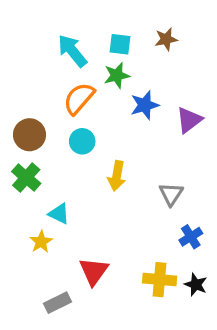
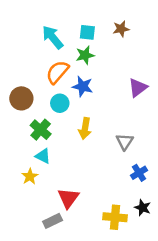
blue star: (145, 105) -> (83, 86), moved, turned 30
green cross: (26, 178) -> (41, 130), moved
yellow cross: (160, 280) -> (115, 217), moved
gray rectangle: (57, 303) -> (53, 221), moved

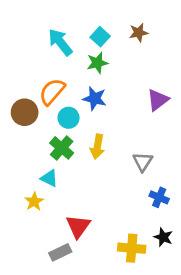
cyan square: (87, 32) -> (100, 37), turned 35
orange semicircle: (57, 72) -> (52, 92), moved
green cross: (41, 130) -> (62, 148), moved
blue cross: (139, 173) -> (159, 197), turned -35

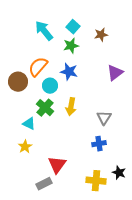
brown star: (139, 33) -> (101, 35), moved
cyan triangle: (49, 178) -> (29, 124), moved
blue cross: (159, 197) -> (99, 144), moved, turned -32

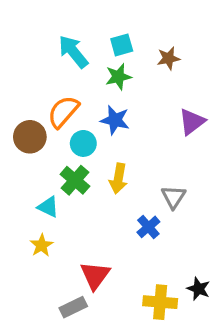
cyan square: (73, 27) -> (122, 45), turned 32
blue cross: (99, 144) -> (148, 227), moved, turned -32

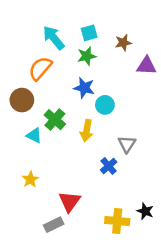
orange semicircle: (63, 112) -> (40, 68), moved
purple triangle: (192, 122) -> (146, 66), moved, turned 40
cyan circle: (83, 143) -> (105, 105), moved
green cross: (75, 180) -> (55, 120), moved
cyan triangle: (48, 207) -> (34, 135), moved

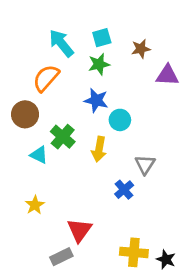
black star: (145, 211) -> (166, 259), moved

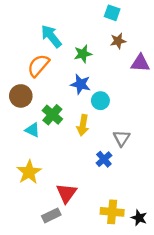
cyan square: (102, 38) -> (112, 13), moved, turned 35
yellow star: (35, 205) -> (29, 172), size x1.5

